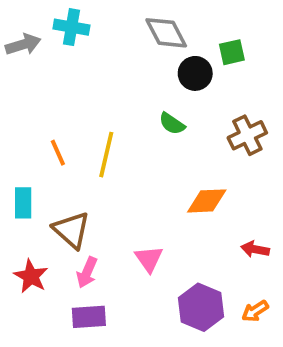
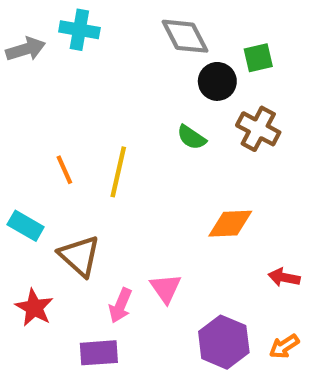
brown cross: (247, 135) -> (258, 129), moved, turned -36
cyan rectangle: (23, 203) -> (26, 226), turned -60
pink arrow: (87, 272) -> (120, 305), moved

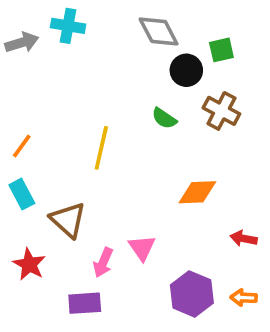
orange line: (64, 170) -> (22, 146), moved, turned 60
cyan rectangle: (26, 226) -> (22, 194), turned 32
orange arrow: (284, 346) -> (244, 298), turned 35

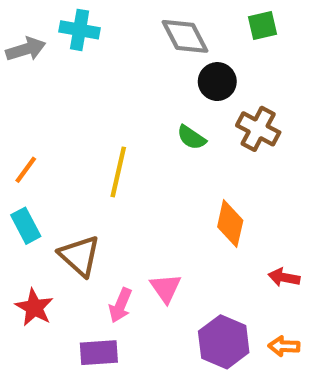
green square: (221, 50) -> (262, 26), moved
orange diamond: (197, 192) -> (230, 224), turned -75

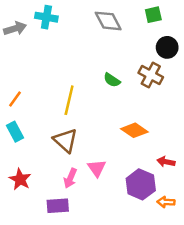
black circle: (217, 82) -> (167, 47), moved
orange diamond: (230, 224) -> (134, 130), turned -68
brown triangle: (80, 256) -> (65, 140), moved
purple hexagon: (224, 342) -> (141, 184), moved

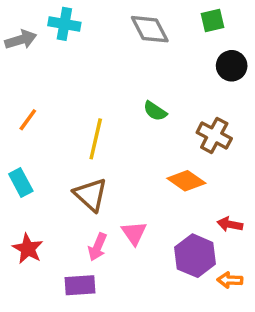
brown cross: (151, 75) -> (214, 135), moved
orange line: (15, 99) -> (28, 120), moved

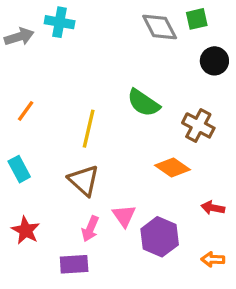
gray diamond: (150, 29) -> (160, 27), moved
green semicircle: (155, 111) -> (143, 103), size x1.5
purple hexagon: (195, 256) -> (160, 237), moved

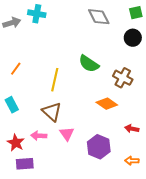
green square: (197, 19) -> (136, 13), moved
pink triangle: (124, 216) -> (67, 134), moved
pink arrow: (90, 229) -> (39, 136), moved, turned 70
purple rectangle: (74, 264) -> (25, 164), moved

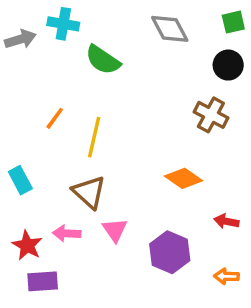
green semicircle: (89, 64) -> (103, 60), moved
orange line: (16, 69) -> (55, 118), moved
brown cross: (123, 78) -> (211, 115), moved

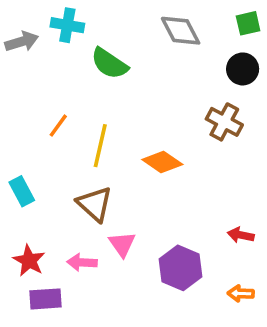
orange diamond: (184, 178) -> (162, 162), moved
pink arrow: (67, 233) -> (82, 262), moved

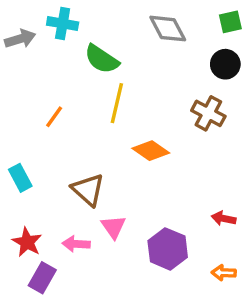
yellow line: (100, 146) -> (117, 103), moved
purple rectangle: (45, 299) -> (42, 278), turned -56

